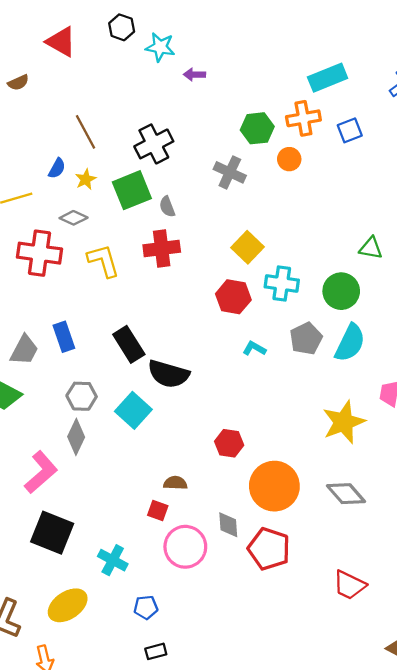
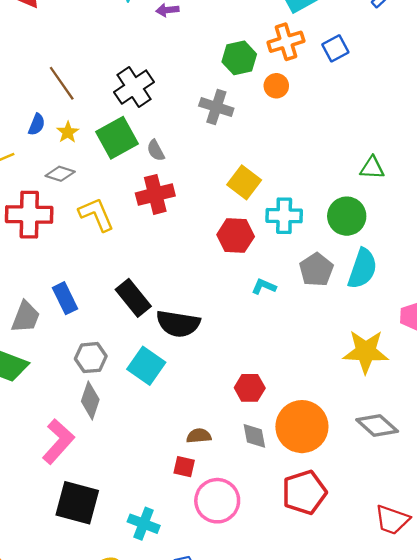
yellow star: (344, 422) -> (366, 352), turned 30
gray diamond: (228, 525) -> (254, 436), moved
red pentagon: (269, 549) -> (304, 492), turned -30

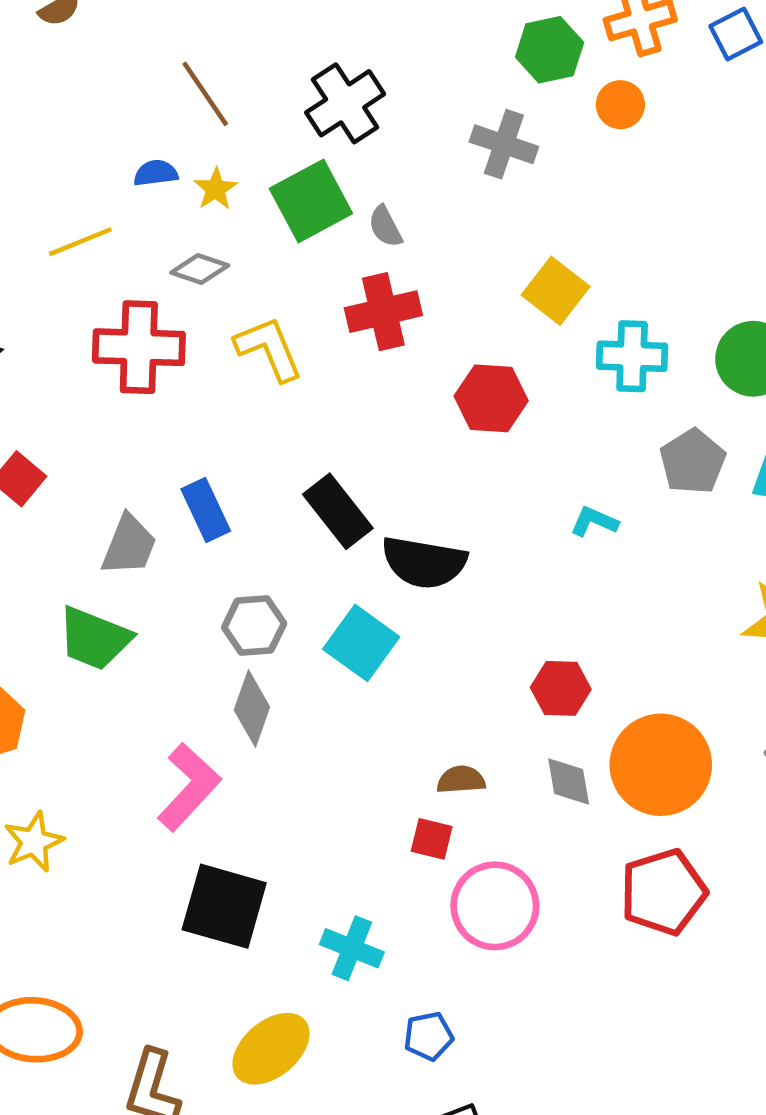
blue semicircle: (37, 124) -> (156, 173), turned -120
red hexagon: (236, 236) -> (491, 398), moved
cyan L-shape: (264, 287) -> (594, 521), moved

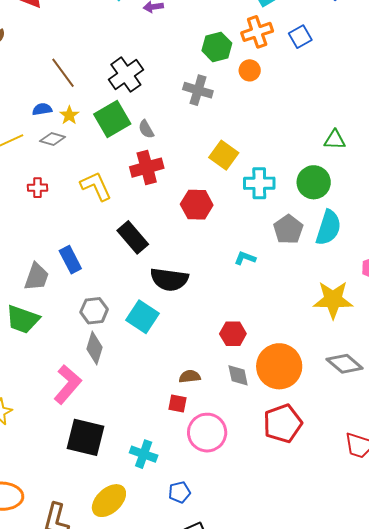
gray diamond: (200, 269) -> (53, 139), moved
red cross: (139, 347) -> (38, 188), size x0.5
black rectangle: (338, 511) -> (133, 237), moved

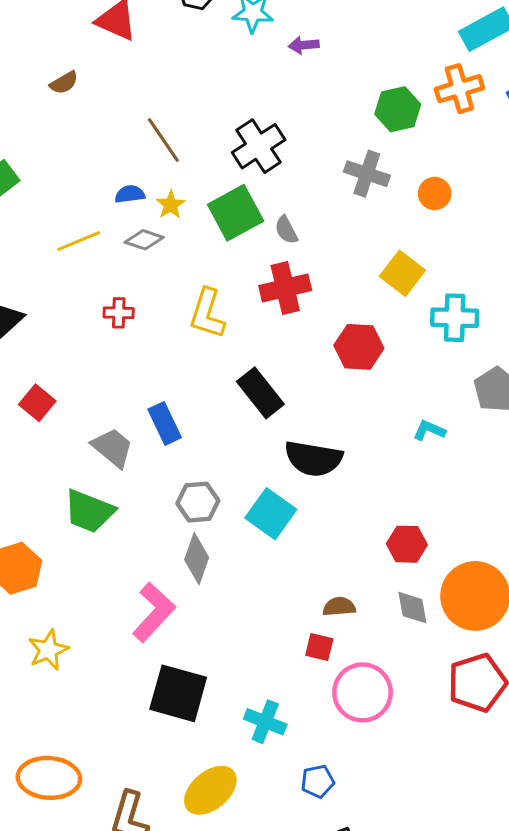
orange circle: (250, 70) -> (435, 193), moved
yellow L-shape: (96, 186) -> (207, 314), turned -140
gray trapezoid: (37, 277) -> (112, 448), turned -72

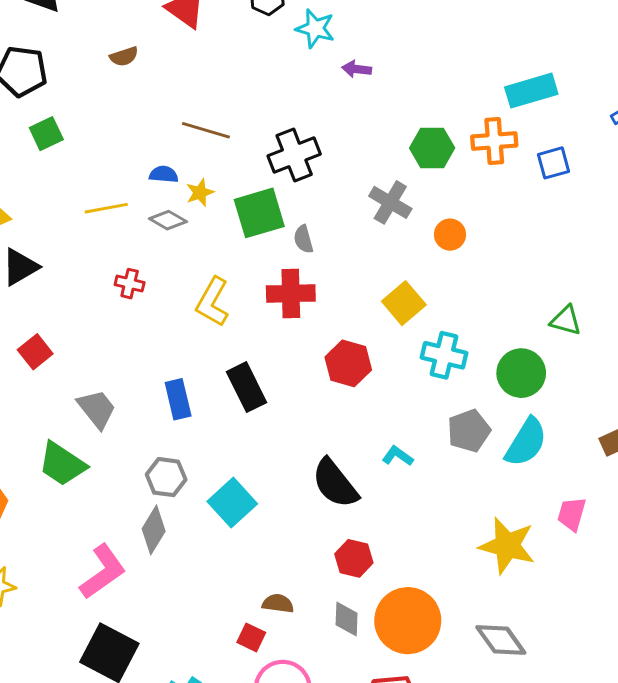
brown line: (163, 140) -> (206, 130), turned -51
blue rectangle: (165, 423) -> (178, 399), moved
black semicircle: (313, 459) -> (335, 483), moved, turned 30

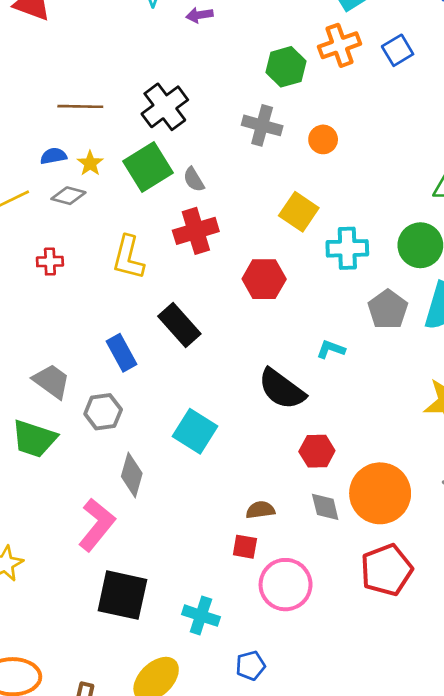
gray hexagon: (166, 477) -> (103, 412), moved

